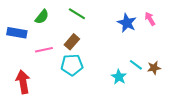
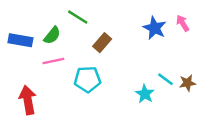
green line: (77, 14) -> (78, 17), moved
green semicircle: (42, 17) -> (52, 35), moved
brown rectangle: (72, 42) -> (102, 43), moved

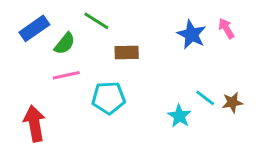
blue rectangle: (20, 40) -> (34, 28), moved, turned -45
brown rectangle: (102, 43) -> (127, 53), turned 48

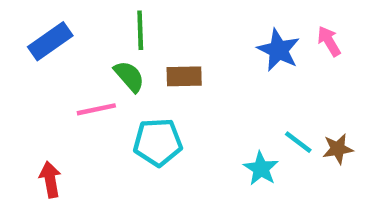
green line: (96, 21) -> (140, 30), turned 56
green semicircle: (65, 44) -> (129, 76), moved, turned -80
red arrow: (34, 124) -> (50, 180), size x0.7

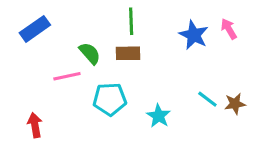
green line: (140, 30) -> (131, 21), moved
cyan star: (261, 169) -> (159, 116), moved

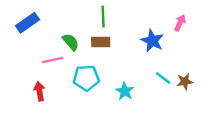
pink arrow: (229, 29) -> (180, 23), turned 56
blue star: (194, 35) -> (152, 41), moved
red arrow: (35, 125) -> (39, 91), moved

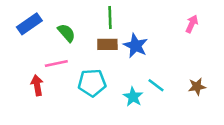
blue star: (152, 41) -> (136, 46), moved
green semicircle: (71, 42) -> (66, 33), moved
cyan line: (163, 78) -> (156, 85), moved
red arrow: (39, 91) -> (37, 85), moved

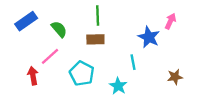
blue star: (136, 46) -> (149, 37), moved
pink line: (56, 64) -> (50, 56), turned -30
cyan pentagon: (92, 83) -> (82, 73), turned 30
cyan line: (156, 85) -> (133, 62), moved, turned 42

